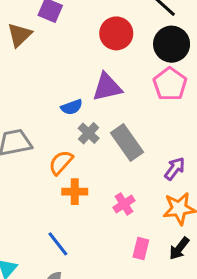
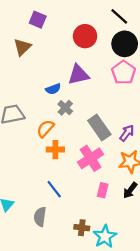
brown triangle: (19, 35) -> (22, 47), moved
gray rectangle: (127, 142) -> (99, 128), moved
pink cross: (124, 204) -> (91, 158), size x1.6
blue line: (58, 244) -> (54, 189), moved

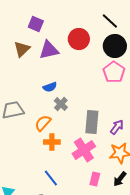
purple triangle: (78, 75) -> (49, 50), moved
gray rectangle: (99, 128) -> (92, 122), turned 40

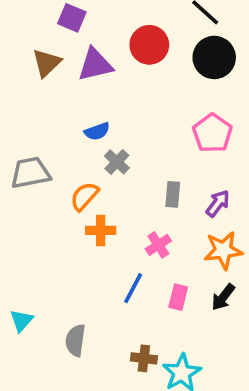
pink pentagon: (114, 72) -> (212, 133), moved
gray rectangle: (92, 122) -> (173, 194), size x0.6
pink cross: (84, 150) -> (158, 245), size x0.6
blue line: (51, 178) -> (133, 288), moved, turned 66

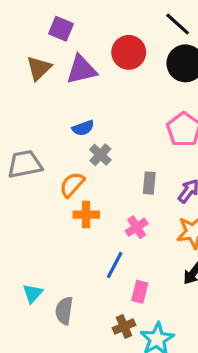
pink rectangle: (178, 297) -> (140, 292), moved
cyan triangle: (21, 321) -> (33, 293), moved
brown cross: (144, 358) -> (124, 326), turned -30

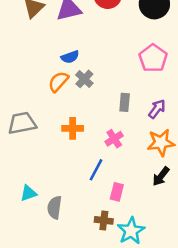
gray trapezoid: (25, 164) -> (22, 123), moved
orange semicircle: (72, 185) -> (58, 82), moved
cyan triangle: (33, 293) -> (29, 193), turned 30
brown cross: (124, 326) -> (104, 220), turned 30

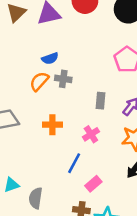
gray cross: (84, 79) -> (63, 79), turned -35
pink rectangle: (117, 192) -> (93, 184), turned 35

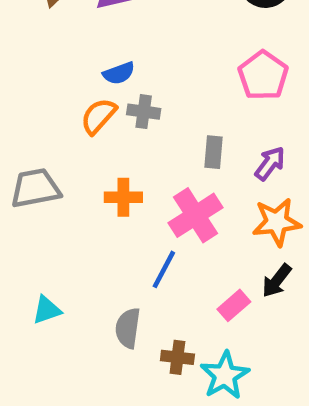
pink cross: (91, 134) -> (195, 215), size x1.6
pink rectangle: (93, 184) -> (234, 305), moved
gray semicircle: (36, 198) -> (128, 328), moved

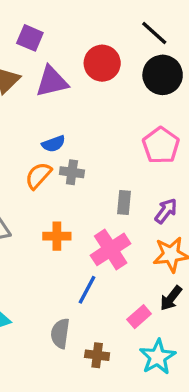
cyan star: (225, 375) -> (158, 357), moved

